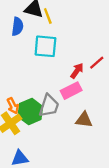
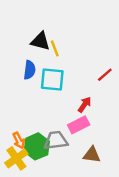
blue semicircle: (17, 26) -> (30, 70), moved
red line: (97, 63) -> (105, 75), moved
gray trapezoid: (49, 106) -> (56, 140), turned -115

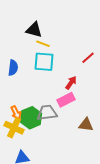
yellow line: (55, 48) -> (43, 44), moved, turned -48
blue semicircle: (30, 70) -> (13, 68), moved
brown triangle: (92, 155) -> (86, 125), moved
yellow cross: (16, 158) -> (14, 128), turned -30

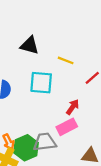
yellow line: (43, 44) -> (66, 60), moved

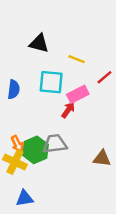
red arrow: (73, 107) -> (68, 110), moved
pink rectangle: (67, 127) -> (78, 94), moved

